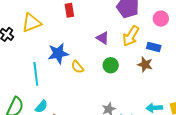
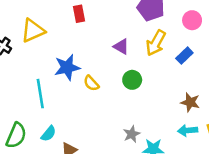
blue rectangle: (154, 47) -> (184, 56), turned -56
brown star: (145, 64) -> (190, 102), moved

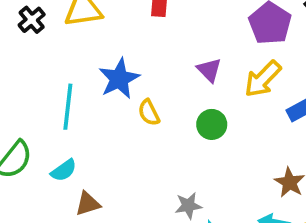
blue star: (67, 67) -> (119, 79), turned -30

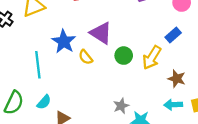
purple triangle: (209, 70) -> (101, 33), moved, size x1.5
yellow arrow: (263, 79) -> (152, 58), moved

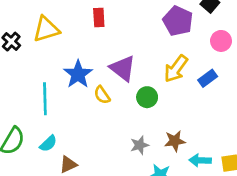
yellow arrow: (152, 58) -> (176, 69), moved
brown star: (177, 79) -> (175, 141), moved, turned -30
gray star: (121, 106) -> (140, 145), moved

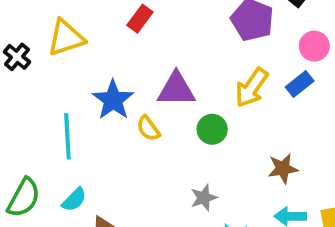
red rectangle: (99, 17) -> (140, 19), turned 42
purple triangle: (123, 68) -> (176, 89), turned -36
blue rectangle: (208, 78) -> (300, 84), moved
brown star: (175, 141) -> (283, 168), moved

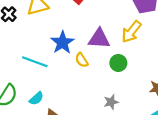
yellow arrow: (252, 88) -> (131, 32), moved
cyan line: (67, 136) -> (35, 62), turned -70

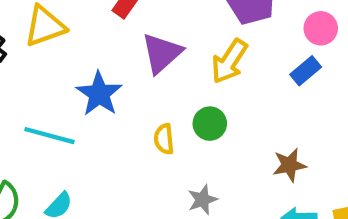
purple triangle: (99, 39) -> (162, 53), moved, turned -40
yellow semicircle: (82, 60) -> (164, 139), moved, turned 32

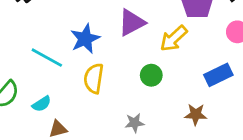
blue rectangle: (306, 71) -> (218, 75), moved, size x1.4
yellow semicircle: (164, 139) -> (94, 78), moved, size x1.5

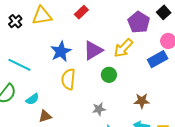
purple triangle: (132, 23) -> (93, 50), moved
cyan line: (47, 58) -> (19, 65), moved
blue rectangle: (218, 75) -> (158, 59), moved

